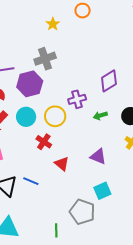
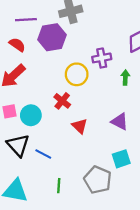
green arrow: (100, 116) -> (125, 77), turned 104
cyan circle: (26, 117) -> (31, 115), moved
blue line: (31, 181) -> (43, 154), moved
green line: (56, 230) -> (59, 186), moved

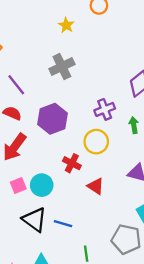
purple line: (26, 20) -> (16, 85), turned 66
purple hexagon: (52, 37) -> (53, 119), moved
yellow circle: (77, 74) -> (96, 142), moved

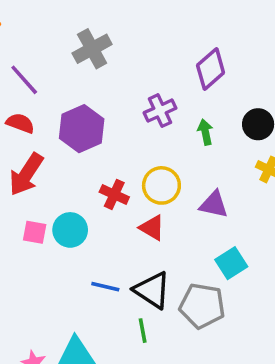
yellow circle: (96, 142) -> (161, 185), moved
pink square: (18, 185) -> (35, 232), turned 35
black triangle: (35, 220) -> (152, 290), moved

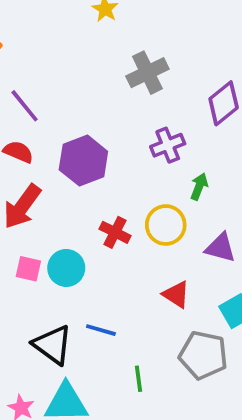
gray cross: (92, 49) -> (147, 73), moved
green arrow: (205, 132) -> (199, 187), moved, turned 30
red triangle: (152, 228) -> (176, 294), moved
black triangle: (152, 290) -> (53, 345), moved

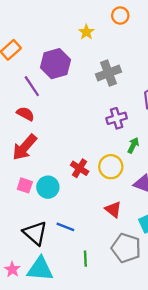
purple hexagon: (83, 161) -> (56, 64), moved

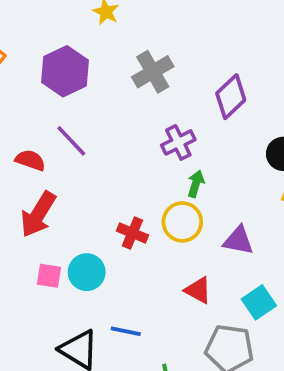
purple line: (32, 86) -> (71, 141), moved
green arrow: (133, 145) -> (196, 184), moved

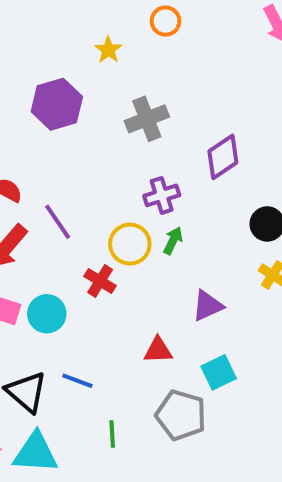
purple line: (71, 141) -> (58, 222), moved
yellow circle: (182, 222) -> (130, 244), moved
purple triangle: (238, 240) -> (208, 306), turned -44
red triangle: (198, 290) -> (158, 350), turned -40

